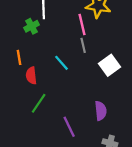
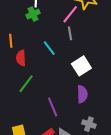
pink line: (82, 24) -> (70, 14), turned 48
green cross: (32, 26) -> (33, 14), moved
white square: (110, 65) -> (81, 66), moved

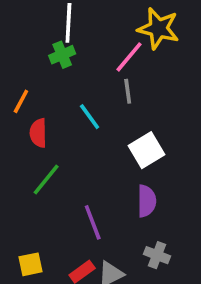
orange line: (11, 41) -> (21, 101), turned 32

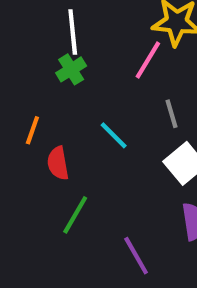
gray line: (128, 91) -> (172, 114), moved

